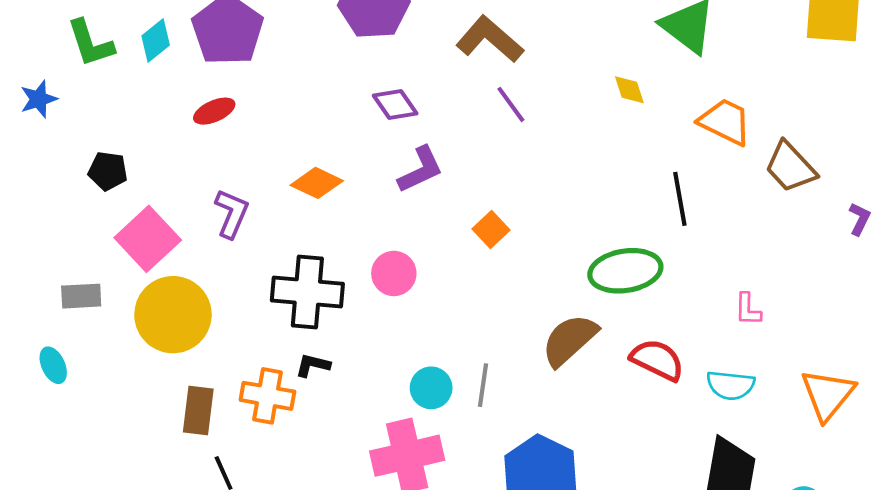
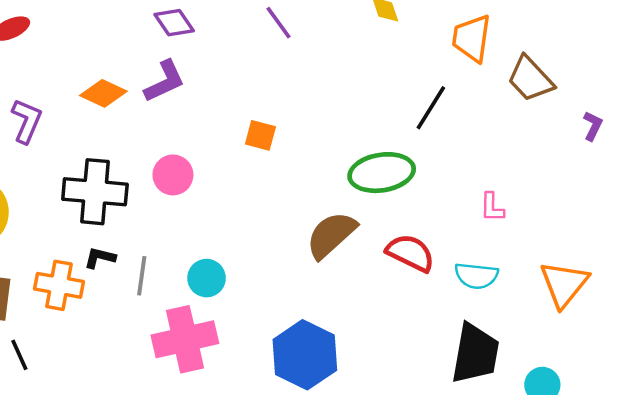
orange trapezoid: (725, 122) -> (472, 38), turned -108
purple L-shape: (420, 170) -> (165, 81), moved
black line: (680, 199) -> (431, 108), turned 42
orange square: (491, 230) -> (260, 135), turned -32
gray line: (483, 385) -> (142, 276), moved

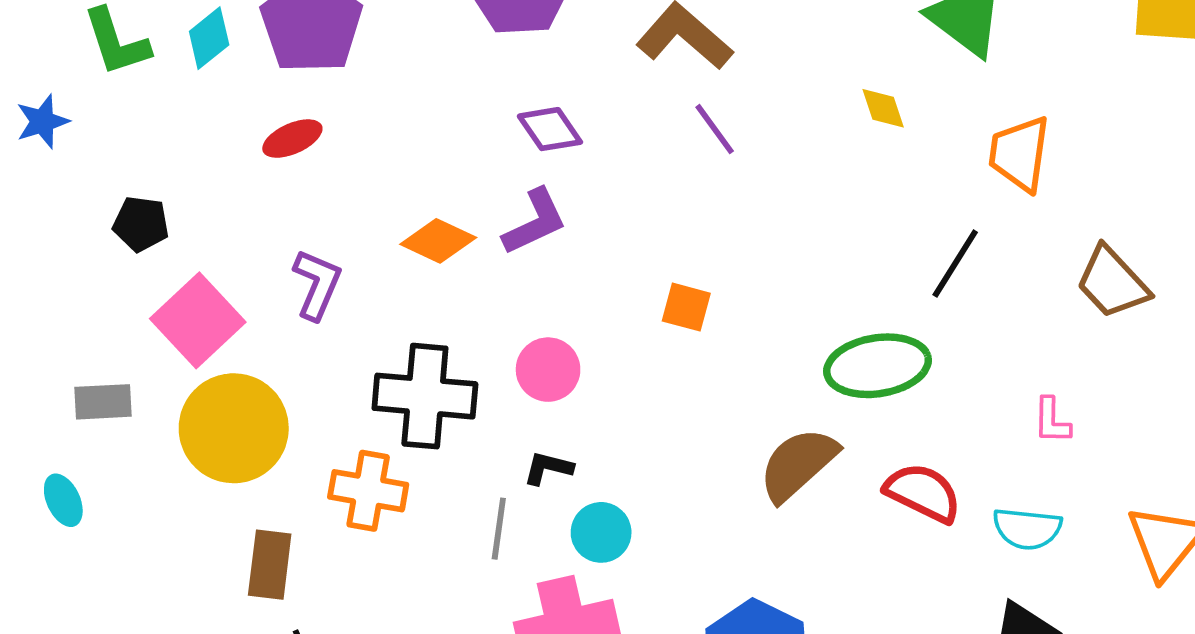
brown trapezoid: (530, 79) -> (1112, 282), moved
black L-shape: (100, 258) -> (548, 468), moved
orange cross: (59, 285) -> (368, 491), moved

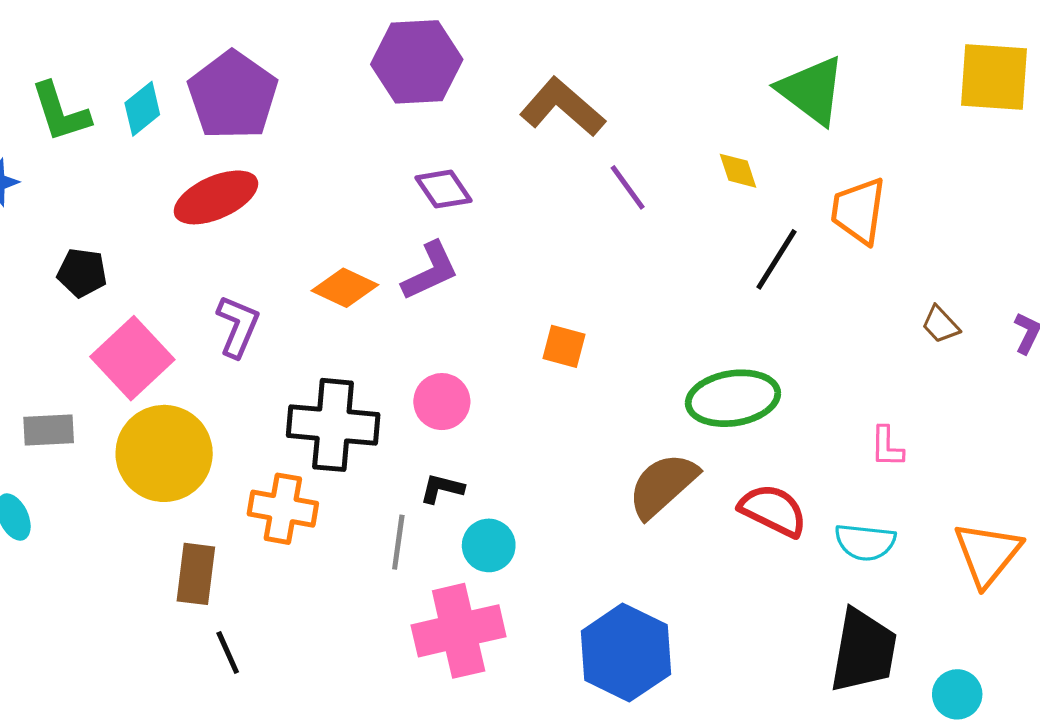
purple line: (715, 129) -> (628, 187), moved
red ellipse: (292, 139) -> (216, 197), size x1.6
black line: (955, 264) -> (776, 259), moved
brown trapezoid: (1112, 282) -> (940, 325), size x0.6

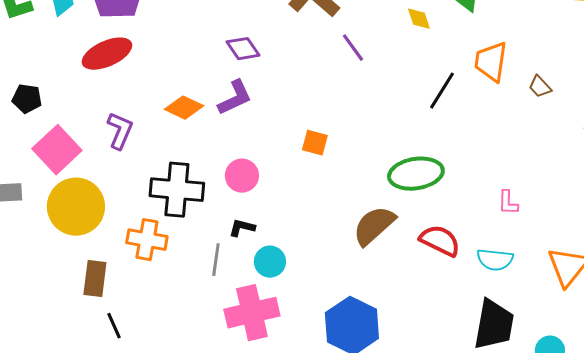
yellow diamond: (738, 171) -> (419, 19), moved
brown trapezoid: (940, 325) -> (540, 87), moved

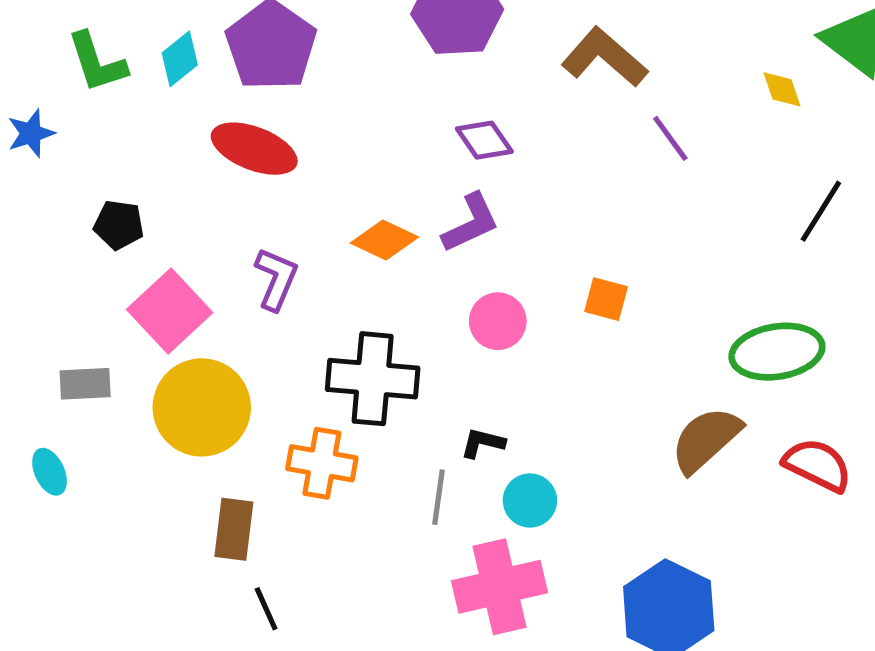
red ellipse: (107, 54) -> (254, 149), turned 45
pink circle: (242, 176) -> (498, 321), moved

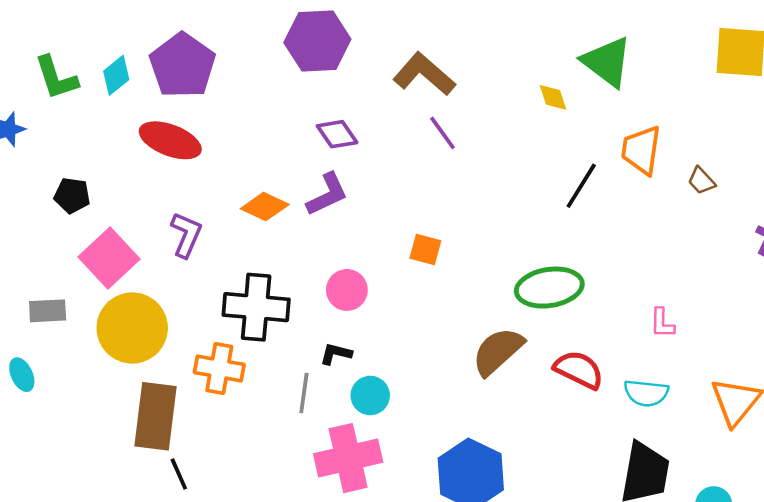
purple line: (670, 138) -> (443, 133), moved
pink circle: (498, 321) -> (347, 290), moved
brown rectangle: (234, 529) -> (156, 416), size x1.5

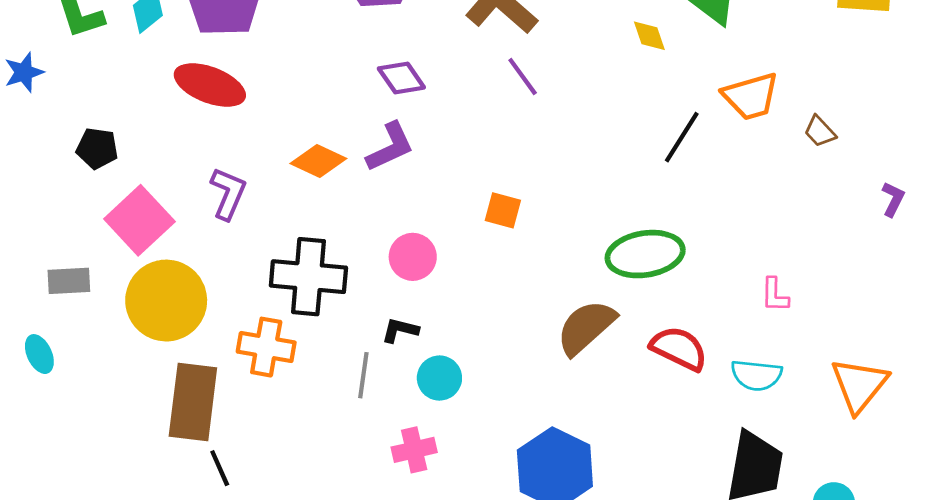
orange trapezoid: (641, 150) -> (751, 96), turned -114
pink cross: (348, 458) -> (414, 450), size x0.6

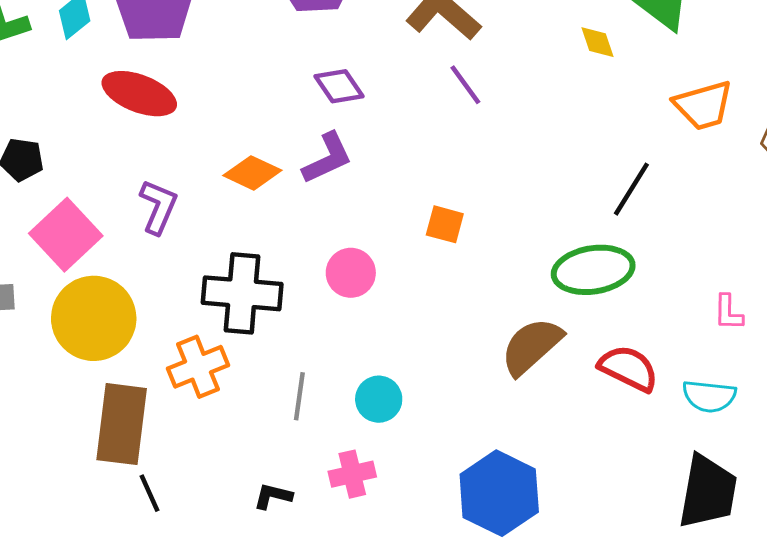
black line: (682, 137) -> (631, 189), moved
black L-shape: (400, 330) -> (273, 496), moved
orange cross: (266, 347) -> (198, 367), turned -32

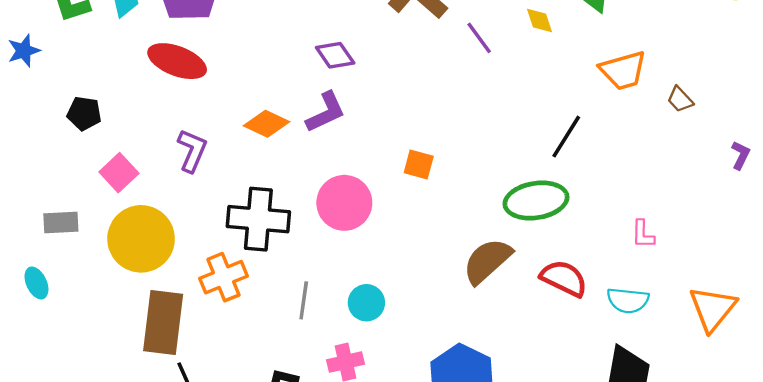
purple line: (465, 85) -> (479, 38), moved
pink square: (66, 235) -> (119, 173), size x0.7
pink circle: (351, 273) -> (344, 203), size x1.4

